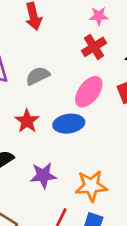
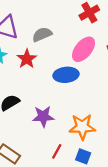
red star: (27, 121) -> (27, 59), moved

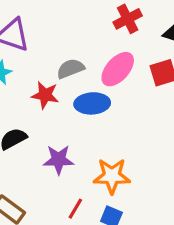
gray semicircle: (42, 34) -> (71, 69), moved
red star: (27, 59) -> (45, 95), moved, turned -30

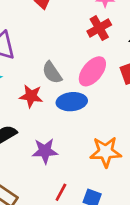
gray semicircle: (71, 69) -> (52, 73), turned -100
orange star: (112, 176) -> (106, 152), moved

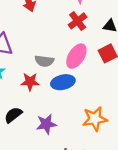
gray semicircle: (52, 73) -> (44, 61), turned -42

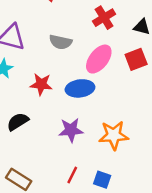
gray semicircle: (44, 61) -> (61, 42), moved
purple star: (46, 124) -> (71, 130), moved

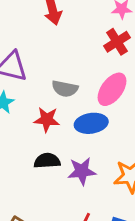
gray semicircle: (61, 42) -> (65, 89), moved
black semicircle: (18, 122) -> (47, 161), moved, turned 30

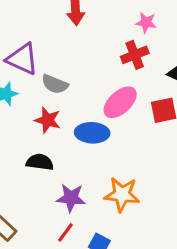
gray semicircle: (65, 89) -> (55, 84), moved
purple star: (82, 171) -> (71, 198), moved

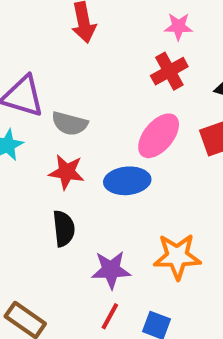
black semicircle: (40, 162) -> (64, 228), turned 84

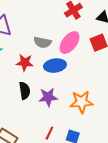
gray semicircle: (70, 124) -> (42, 42), moved
purple star: (111, 270) -> (48, 97), moved

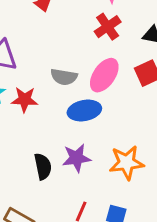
red star: (25, 63) -> (25, 100), moved
black semicircle: (25, 91) -> (43, 166), moved

